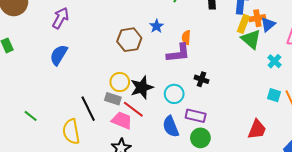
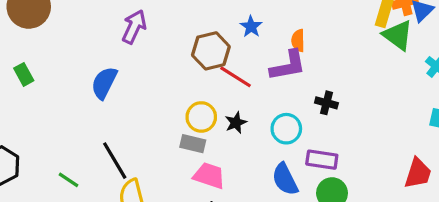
purple arrow: (60, 18) -> (134, 27), moved
black star: (142, 87) -> (236, 123), size x0.6
black line: (88, 109) -> (115, 161), moved
red line: (133, 109) -> (235, 77), moved

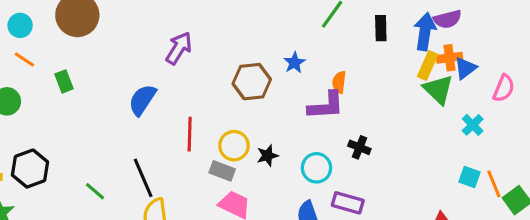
red line: (235, 77) -> (190, 134), moved, turned 52

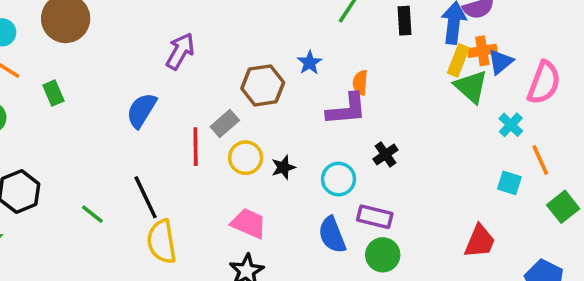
pink semicircle: (504, 88) -> (544, 83), size x1.4
black cross: (359, 147) -> (386, 154), turned 35
gray rectangle: (222, 171) -> (225, 123), moved, turned -60
orange line: (494, 184) -> (540, 160), moved

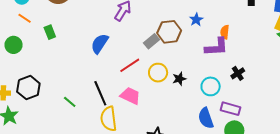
gray rectangle: (225, 123) -> (152, 41), moved
red line: (196, 147) -> (130, 65), turned 55
pink trapezoid: (249, 223) -> (130, 96), moved

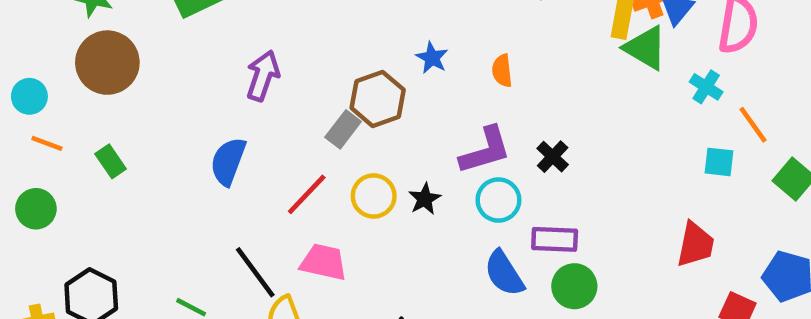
purple L-shape: (216, 47) -> (485, 150), moved

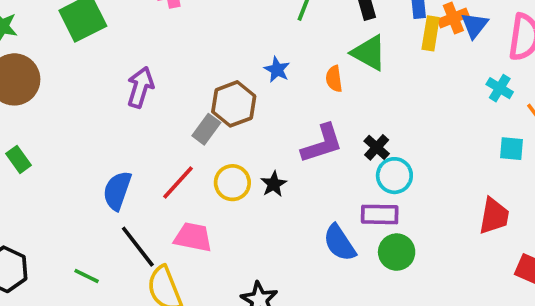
green triangle: (645, 48) -> (369, 53), moved
blue semicircle: (228, 161) -> (117, 191), moved
cyan circle: (498, 200) -> (394, 176), moved

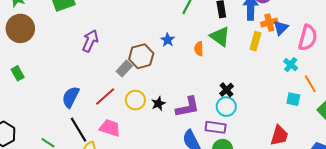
yellow rectangle: (431, 33) -> (255, 41), moved
purple L-shape: (322, 144) -> (188, 107), moved
black cross: (377, 147) -> (227, 90), moved

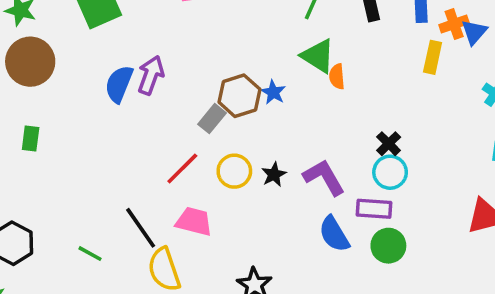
green triangle: (220, 36) -> (318, 56), moved
blue star: (168, 40) -> (273, 92), moved
green rectangle: (18, 73) -> (31, 139), turned 40
blue semicircle: (71, 97) -> (119, 84), moved
purple L-shape: (188, 107) -> (324, 177), turned -105

